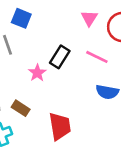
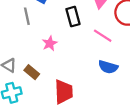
black rectangle: (60, 57) -> (73, 17), moved, turned -54

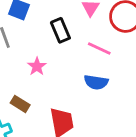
blue semicircle: (108, 67) -> (96, 82), moved

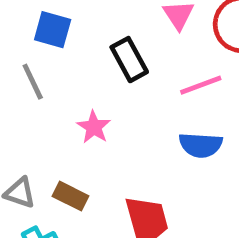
pink line: (99, 48) -> (201, 85), turned -40

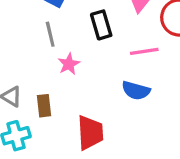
gray line: (33, 82) -> (50, 34), moved
brown rectangle: (70, 196) -> (44, 106), turned 45

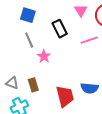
blue semicircle: (136, 90) -> (90, 88), moved

